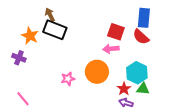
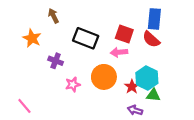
black rectangle: (55, 30) -> (86, 38), moved
purple cross: (19, 58) -> (56, 61), moved
red star: (124, 89) -> (132, 87), moved

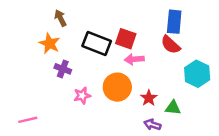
red square: (124, 34) -> (126, 39), moved
orange star: (32, 38) -> (50, 44), moved
cyan hexagon: (147, 78) -> (197, 74), moved
pink line: (24, 106) -> (28, 120), turned -63

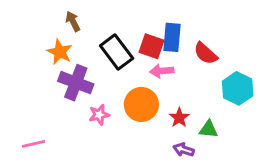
blue rectangle: (174, 22) -> (172, 37), moved
black rectangle: (97, 44) -> (117, 52), turned 32
purple cross: (63, 69) -> (76, 83), size x1.6

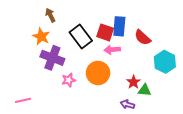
red star: (179, 118) -> (133, 82), moved

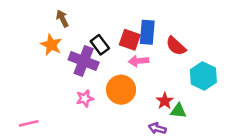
black rectangle: (81, 36) -> (100, 45), size x0.7
purple cross: (52, 58) -> (84, 61), moved

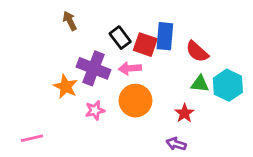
orange star: (51, 45) -> (66, 87), moved
black rectangle: (100, 45) -> (120, 38), moved
pink arrow: (138, 61) -> (130, 68), moved
green triangle: (178, 111) -> (200, 84), moved

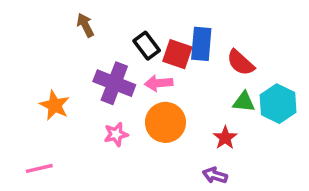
orange star: (66, 87) -> (55, 105), moved

